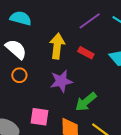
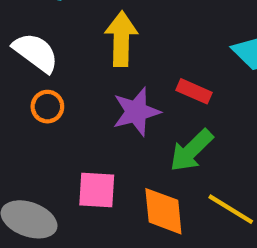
red rectangle: (86, 53) -> (194, 91), moved

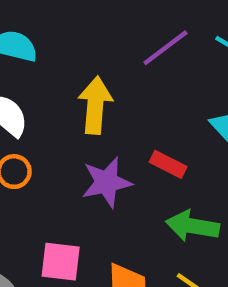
green arrow: (191, 150) -> (192, 226), moved, turned 51

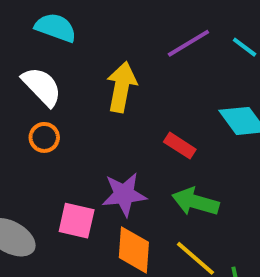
purple star: (106, 182) -> (124, 194), moved

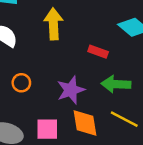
orange circle: (44, 137) -> (21, 83), moved
pink square: (77, 221) -> (47, 129), moved

